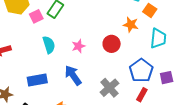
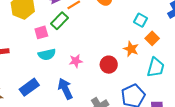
pink square: (36, 16) -> (41, 32), moved
cyan semicircle: (49, 45) -> (47, 54), turned 84
blue rectangle: (37, 80) -> (29, 87), turned -36

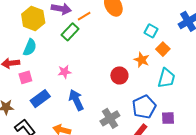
pink square: (41, 32) -> (25, 77), moved
cyan semicircle: (47, 54) -> (30, 47), moved, turned -54
pink star: (76, 61) -> (65, 72), moved

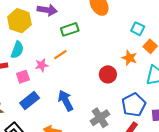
orange line: (84, 16) -> (60, 55), moved
green rectangle: (70, 32) -> (70, 29), moved, turned 30
pink star: (65, 72) -> (42, 65), moved
pink square: (25, 77) -> (23, 77), moved

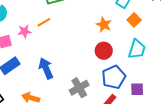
orange star: (129, 58) -> (104, 25), moved
red circle: (108, 74) -> (104, 51), moved

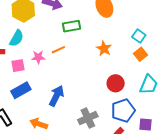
orange square: (134, 20) -> (140, 54), moved
orange star: (104, 25) -> (104, 49), moved
blue arrow: (46, 68) -> (56, 96), turned 45

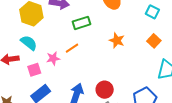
cyan square: (139, 36) -> (152, 12), moved
cyan semicircle: (17, 38) -> (29, 43), turned -72
red circle: (116, 83) -> (105, 90), moved

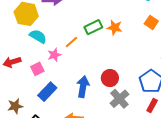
green rectangle: (82, 23) -> (93, 27), moved
cyan semicircle: (29, 43) -> (38, 36), moved

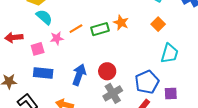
green rectangle: (93, 27) -> (100, 29), moved
blue rectangle: (47, 92) -> (43, 73), turned 42

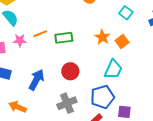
orange star: (121, 23) -> (102, 37), moved
cyan trapezoid: (170, 53) -> (113, 69), moved
red circle: (107, 71) -> (70, 71), moved

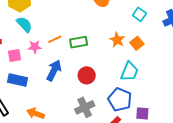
blue arrow: (36, 80) -> (54, 70), moved
blue pentagon: (102, 97) -> (120, 100), turned -30

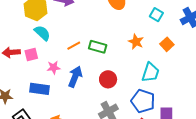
green rectangle: (79, 42) -> (98, 47), turned 30
orange square: (137, 43) -> (167, 44), moved
pink star: (35, 47) -> (54, 68), moved
pink square: (15, 55) -> (31, 54), moved

